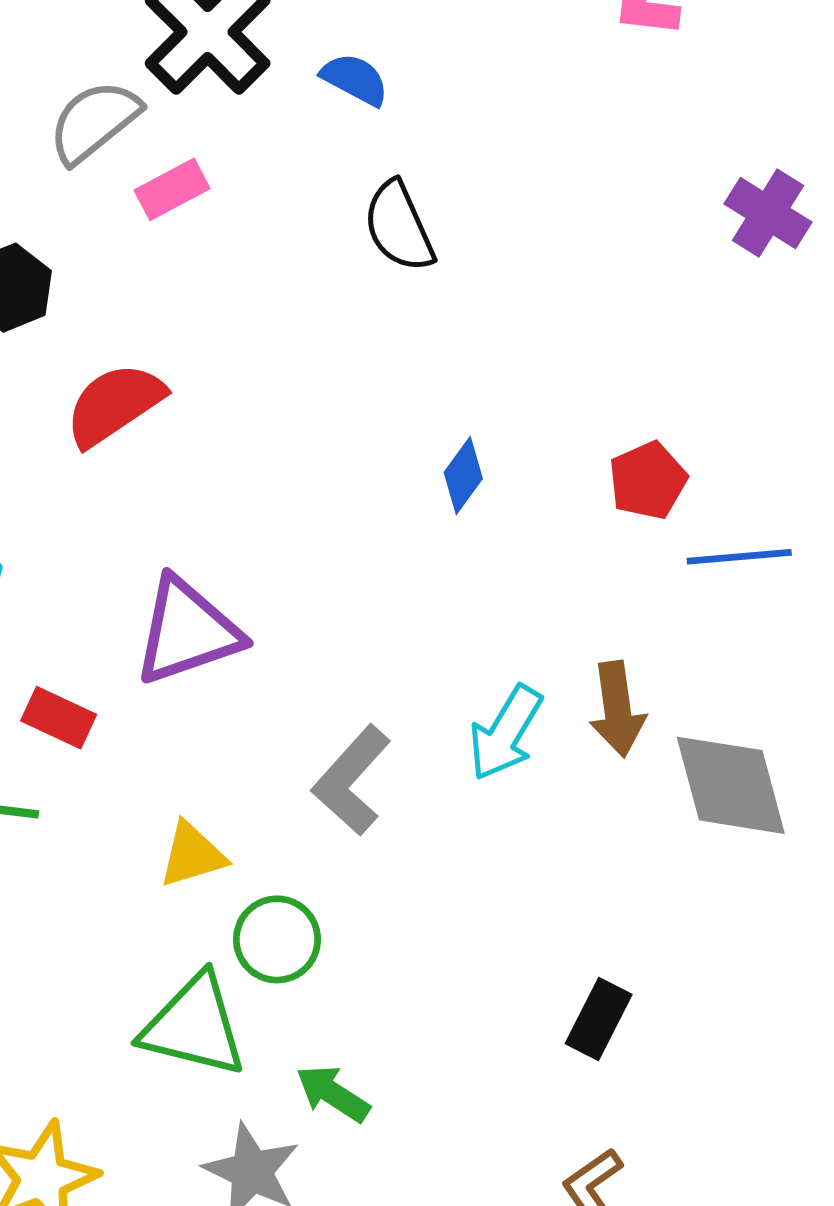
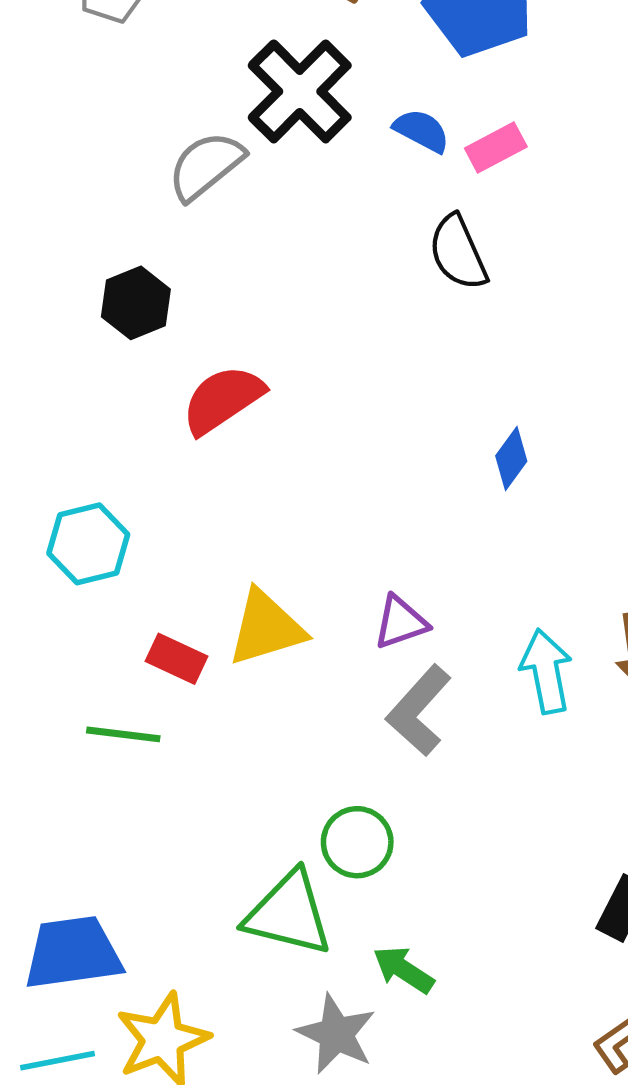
pink rectangle: (172, 189) -> (496, 147), moved
purple triangle: (187, 631) -> (401, 622), moved, size x0.6
cyan arrow: (506, 733) -> (546, 671), turned 138
yellow triangle: (192, 855) -> (266, 628), moved, size x1.4

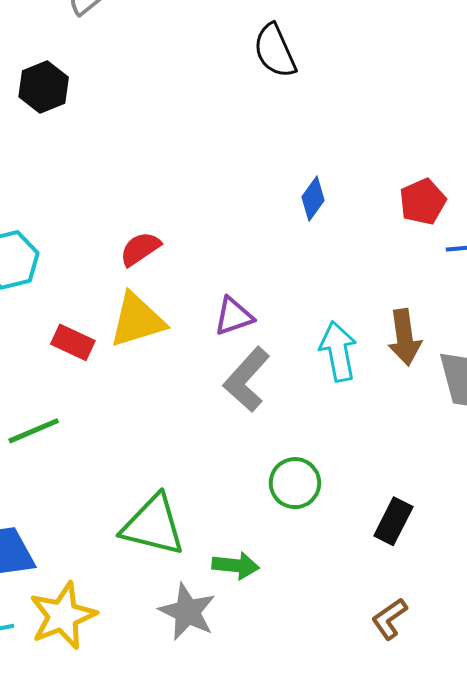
red semicircle: (223, 400) -> (140, 249), moved, size x0.7
green line: (123, 734) -> (34, 431), moved, turned -30
green circle: (357, 842) -> (295, 483), moved
green arrow: (403, 970) -> (236, 566), turned 153

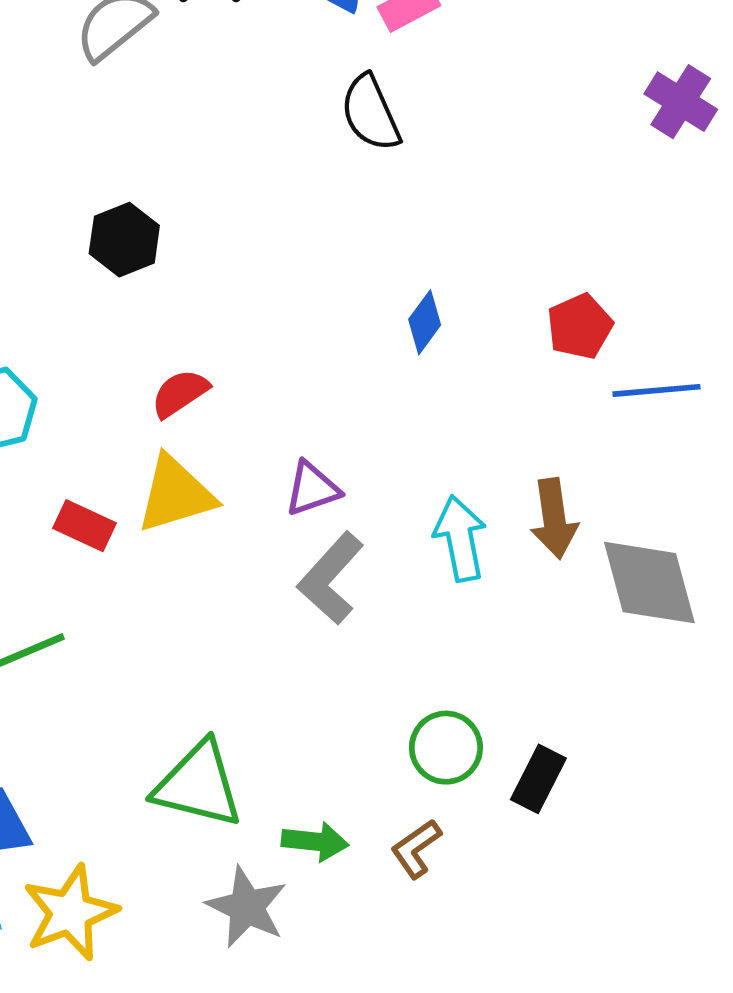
black hexagon: (44, 87) -> (124, 240), moved
green circle: (295, 483) -> (446, 748), moved
brown L-shape: (389, 619) -> (416, 849), moved

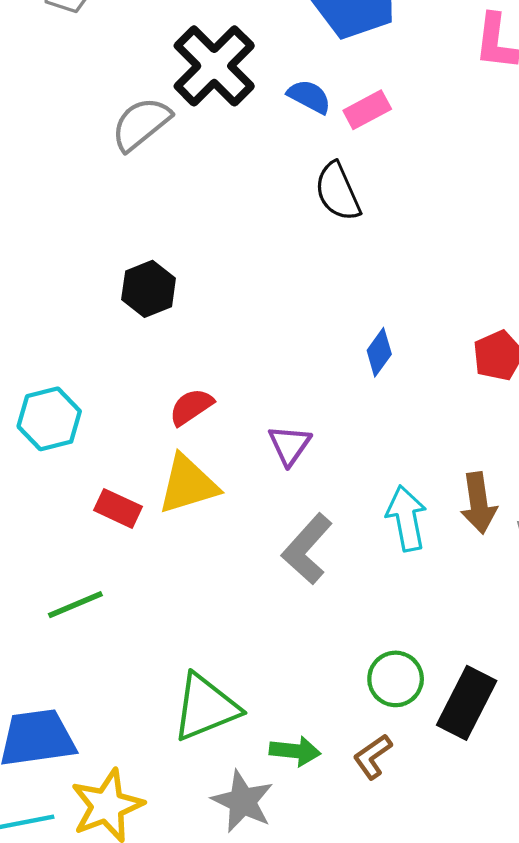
purple triangle: (312, 489) -> (290, 445), moved, turned -36
black rectangle: (538, 779) -> (467, 703), size x1.4
green triangle: (198, 785) -> (205, 707), turned -36

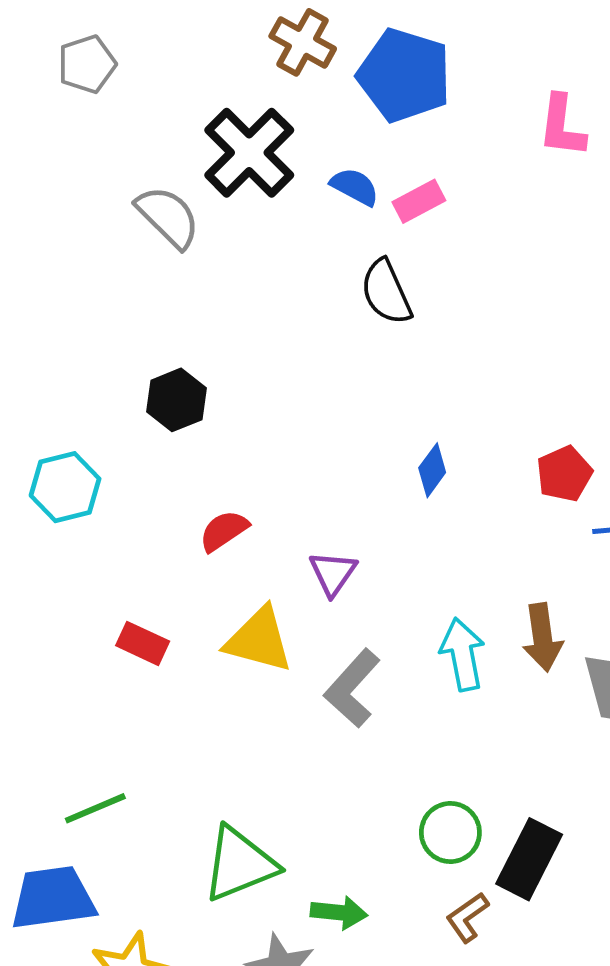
gray semicircle: (141, 124) -> (168, 217), turned 84
cyan hexagon: (49, 419) -> (65, 487), moved
yellow triangle: (188, 484) -> (259, 640), moved, turned 32
green line: (75, 605) -> (95, 808), moved
brown L-shape: (373, 757) -> (467, 917), moved

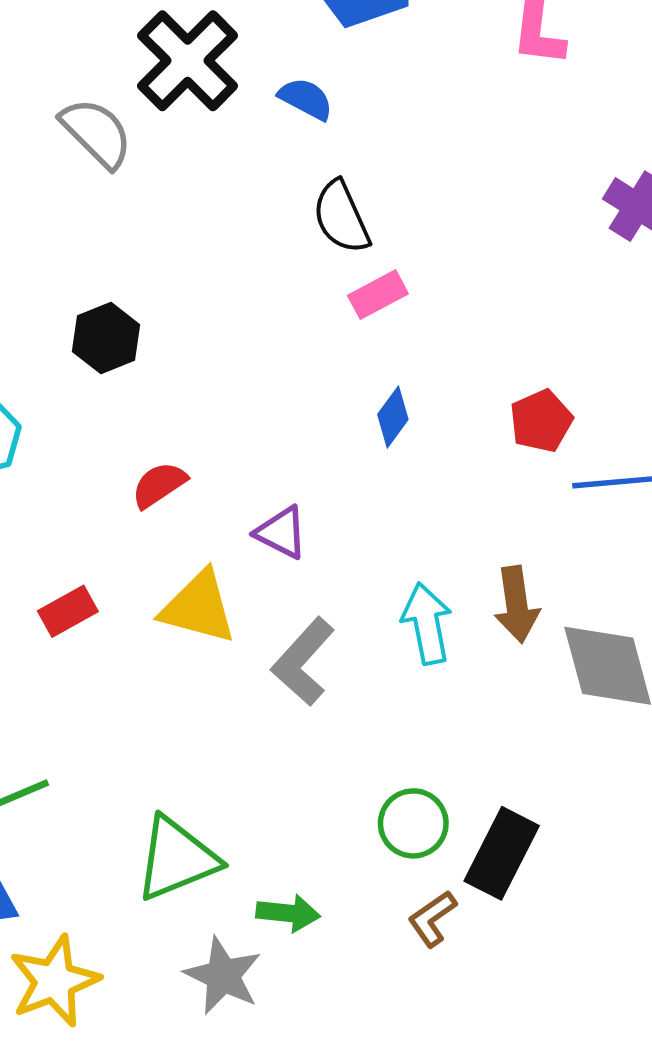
pink rectangle: (419, 201) -> (378, 295), moved
purple triangle: (333, 573) -> (281, 532), turned -38
red rectangle: (143, 643) -> (68, 611), turned -54

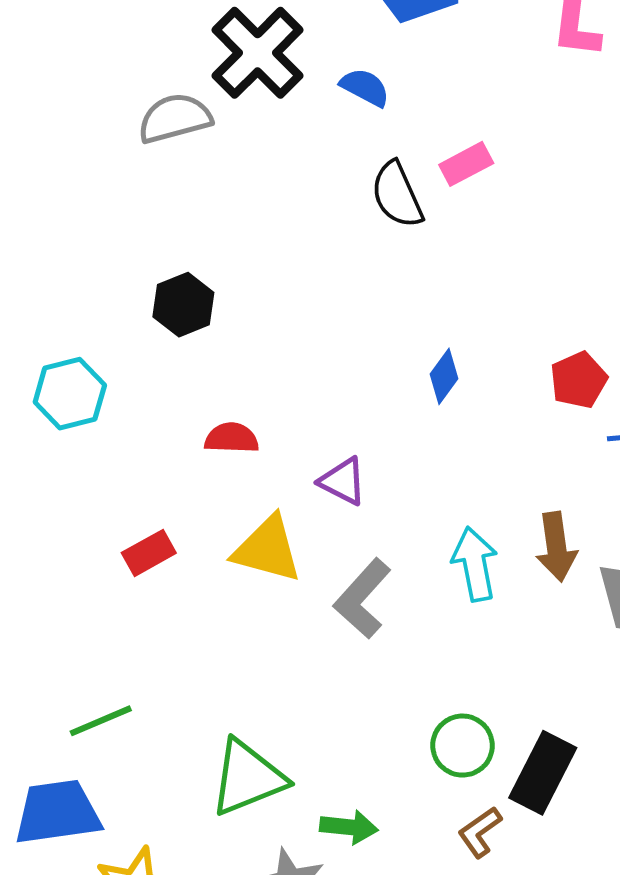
gray semicircle: (96, 133) -> (175, 118), turned -60
pink rectangle: (378, 295) -> (466, 164), moved
red semicircle: (159, 485) -> (232, 438), turned 36

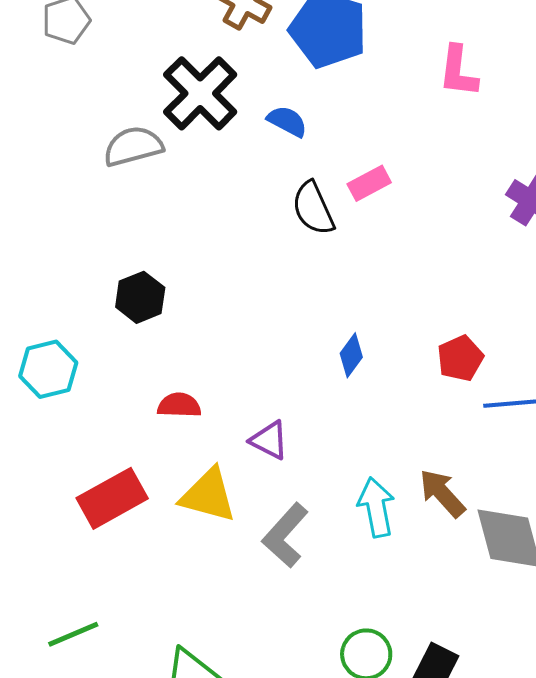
brown arrow: (556, 547) -> (442, 493), turned 146
red rectangle: (149, 553) -> (112, 498), size x1.6

